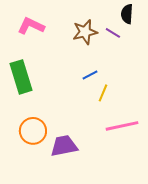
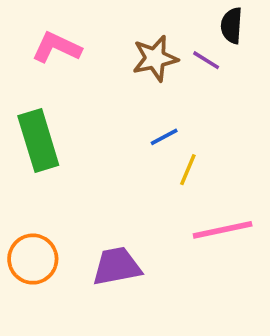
orange circle: (33, 131) -> (33, 259), moved

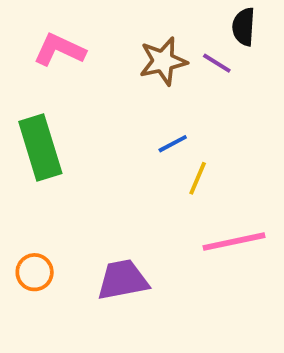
orange circle: (33, 259) -> (35, 272), size x0.7

